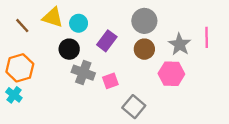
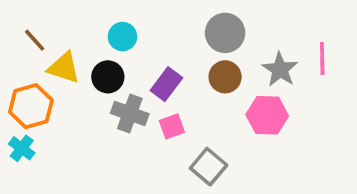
yellow triangle: (53, 17) -> (64, 68), moved
purple rectangle: (107, 41) -> (166, 84), moved

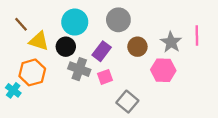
gray circle: (225, 33) -> (118, 20), moved
cyan circle: (122, 37) -> (75, 22), size x1.5
orange hexagon: (31, 106) -> (32, 72), moved

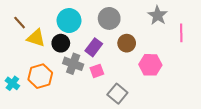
gray star: (171, 42) -> (158, 15), moved
orange hexagon: (32, 72) -> (40, 76), moved

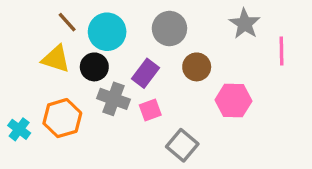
brown line: (20, 23) -> (67, 22), moved

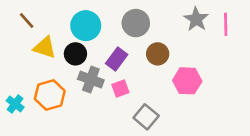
brown line: (67, 22) -> (27, 20), moved
pink line: (281, 51) -> (226, 24), moved

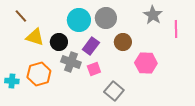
pink line: (226, 24) -> (176, 29), moved
cyan circle: (86, 26) -> (79, 20), moved
cyan cross: (15, 104) -> (12, 81), turned -32

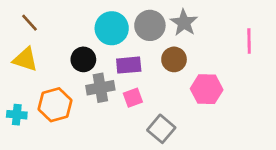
gray star: (153, 15) -> (184, 23), moved
yellow triangle: (35, 37) -> (25, 59), moved
purple rectangle: (91, 46) -> (129, 65), turned 48
gray cross: (71, 62) -> (100, 88), turned -30

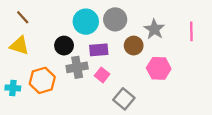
gray star: (184, 23) -> (154, 29), moved
pink square: (133, 98) -> (102, 75), turned -32

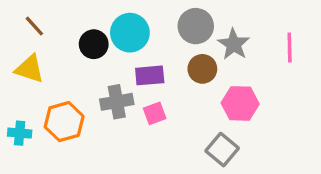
gray circle: (115, 19) -> (196, 26), moved
black circle: (64, 46) -> (94, 44), moved
pink square: (102, 75) -> (155, 113), turned 32
gray square: (124, 99) -> (222, 150), moved

